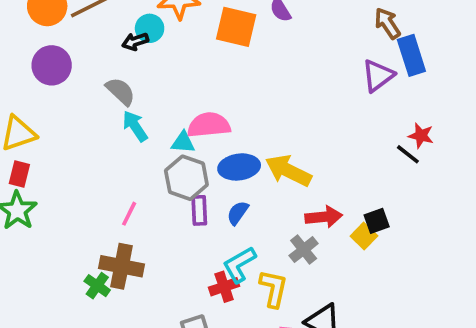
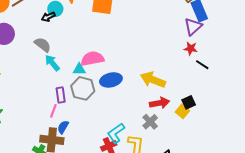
purple triangle: (378, 76) -> (193, 27), moved
red star: (421, 136) -> (191, 48), moved
yellow arrow: (288, 171) -> (153, 80), moved
purple rectangle: (199, 210) -> (61, 95), moved
blue semicircle: (238, 213) -> (63, 127), moved

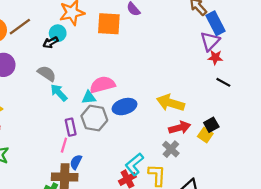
red star: (191, 48) -> (215, 57), moved

